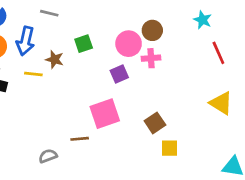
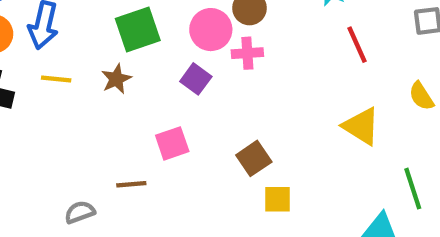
green square: (84, 44) -> (138, 30), size x1.5
brown star: (55, 59) -> (116, 79), moved, turned 30
purple square: (119, 74) -> (196, 79), turned -30
pink square: (105, 114) -> (172, 143), size x0.7

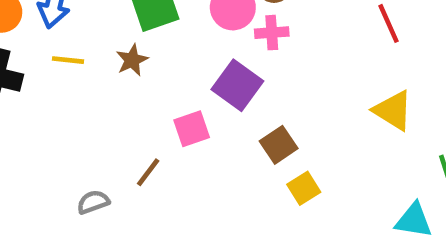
purple square: (196, 79) -> (237, 85), moved, size x1.5
brown line: (131, 184) -> (148, 172), turned -48
yellow square: (277, 199) -> (304, 188), turned -32

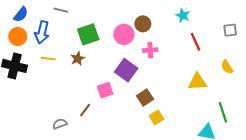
pink cross: (272, 33) -> (150, 50), moved
yellow triangle: (393, 110) -> (198, 82), turned -36

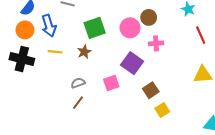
blue arrow: (42, 32) -> (49, 26), turned -30
brown line: (85, 110) -> (78, 103), moved
gray semicircle: (60, 124) -> (78, 83), moved

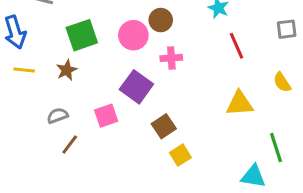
brown line: (78, 103) -> (70, 144), moved

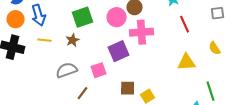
pink cross: (171, 58) -> (142, 32), size x1.6
purple square: (136, 87) -> (119, 51), turned 30
gray semicircle: (58, 116) -> (67, 70), size x1.5
brown square: (164, 126) -> (128, 88), moved, turned 35
brown line: (70, 144) -> (83, 93), moved

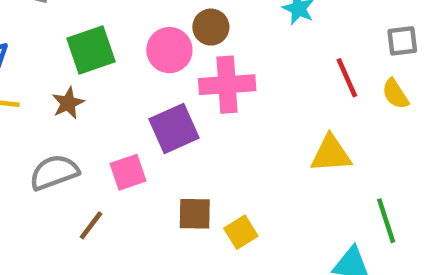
red line: (185, 24) -> (347, 78), moved
yellow semicircle: (215, 48) -> (395, 94), moved

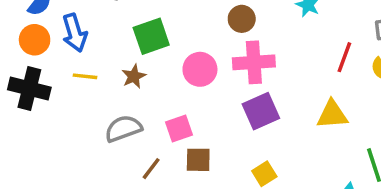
pink circle: (169, 50) -> (200, 69), moved
red line: (347, 78) -> (344, 57), turned 44
purple square: (174, 128) -> (261, 111), moved
brown square: (195, 214) -> (198, 160), moved

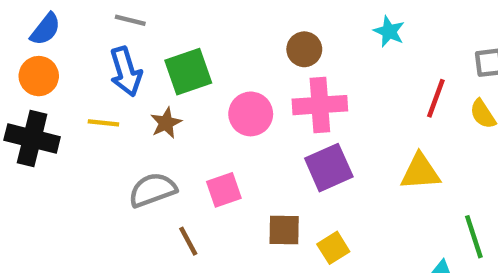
blue arrow: (75, 33) -> (126, 72), moved
brown square: (198, 160) -> (284, 230), moved
brown line: (151, 169) -> (188, 241), turned -65

